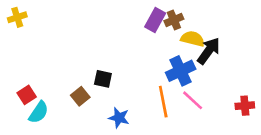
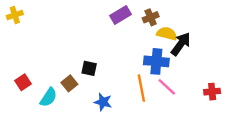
purple rectangle: (155, 20) -> (120, 15), moved, turned 30
blue cross: (181, 71) -> (156, 61), turned 30
cyan semicircle: (39, 112) -> (49, 97), moved

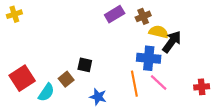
red square: (23, 82) -> (22, 78), size x1.6

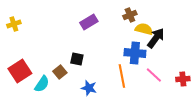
yellow cross: (14, 14) -> (14, 24), moved
purple rectangle: (115, 14) -> (89, 22), moved
pink line: (159, 82) -> (154, 75), moved

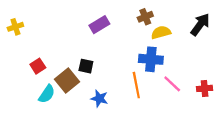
yellow semicircle: (144, 29) -> (161, 32), turned -30
black arrow: (156, 38) -> (200, 25), moved
red square: (20, 71) -> (38, 66), moved, size x0.6
brown square: (60, 72) -> (67, 81), size x1.5

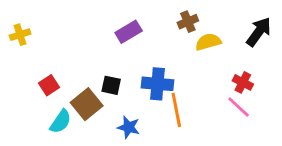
blue cross: (151, 59) -> (157, 84), moved
pink line: (172, 84) -> (239, 107), moved
red cross: (205, 88) -> (243, 82), moved, turned 32

